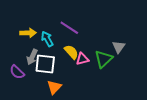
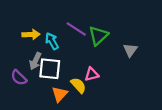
yellow semicircle: (71, 52) -> (78, 85), moved
pink triangle: (82, 59) -> (92, 74), moved
green triangle: (104, 59) -> (98, 36), moved

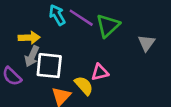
yellow arrow: (31, 35) -> (29, 38), moved
cyan arrow: (52, 41) -> (57, 15), moved

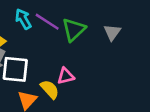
gray triangle: (146, 43) -> (112, 32), moved

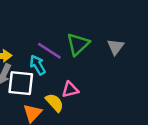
cyan arrow: (23, 19) -> (38, 65), moved
purple line: (47, 22) -> (49, 51), moved

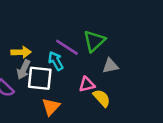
gray triangle: (116, 47) -> (110, 66), moved, turned 42
yellow semicircle: (55, 103) -> (102, 98), moved

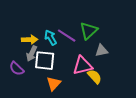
cyan arrow: (56, 61) -> (51, 38), moved
pink triangle: (87, 84) -> (83, 66), size x1.5

